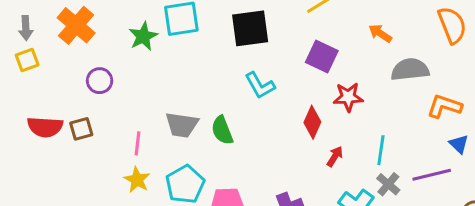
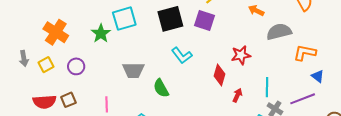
gray arrow: (26, 28) -> (24, 58), moved
purple square: (322, 57) -> (204, 20), moved
yellow square: (27, 60) -> (46, 65), moved
gray trapezoid: (182, 125) -> (133, 70), moved

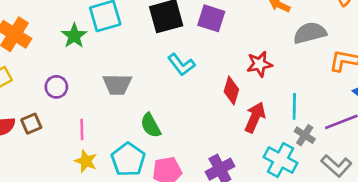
purple circle: (76, 66) -> (56, 87), moved
green semicircle: (161, 88) -> (151, 125), moved
red arrow: (237, 95) -> (255, 117), size x1.6

